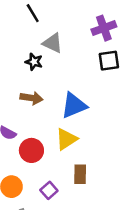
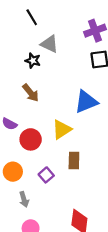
brown arrow: (31, 98) -> (31, 93), turned 42
blue triangle: (74, 105) -> (86, 102), moved

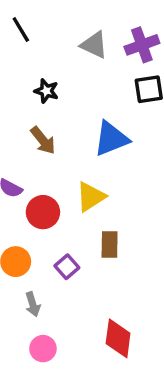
black line: (32, 17) -> (21, 30), moved
gray triangle: (49, 44) -> (94, 45), moved
blue triangle: (86, 102) -> (111, 139), moved

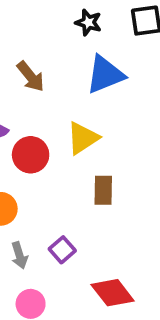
black star: (46, 91) -> (88, 22), moved
purple square: (67, 267) -> (62, 250), moved
red diamond: (118, 338) -> (113, 293), turned -45

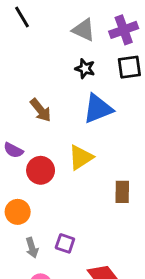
brown rectangle: (103, 190) -> (122, 192), moved
purple square: (62, 250) -> (65, 243), turned -30

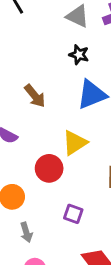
red circle: (41, 170) -> (49, 168), moved
purple square: (65, 243) -> (73, 214), moved

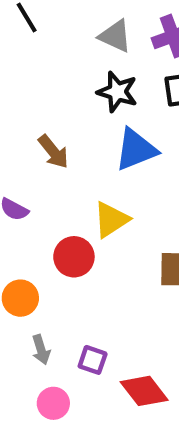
black star: (79, 55) -> (117, 92), size x1.4
purple square: (73, 214) -> (93, 360), moved

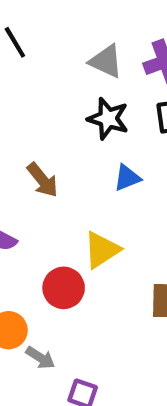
blue triangle: (136, 150) -> (127, 178), size x0.6
gray arrow: (41, 350) -> (40, 358), moved, turned -40

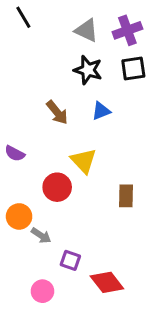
brown arrow: (42, 180) -> (57, 112), moved
yellow triangle: (102, 250) -> (83, 161), turned -40

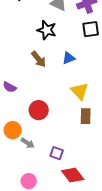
black star: (88, 70) -> (47, 30), moved
yellow triangle: (83, 161) -> (80, 91), moved
purple square: (70, 260) -> (57, 153), moved

